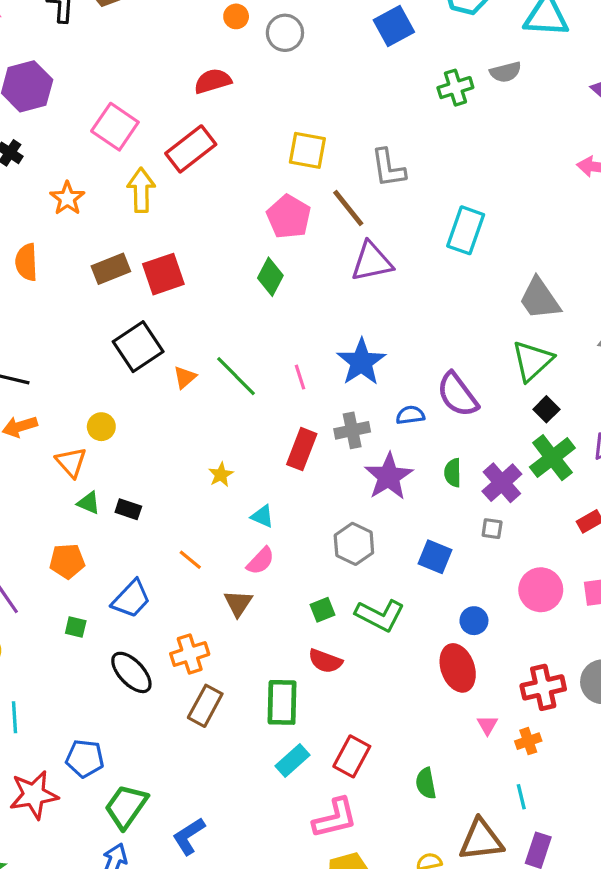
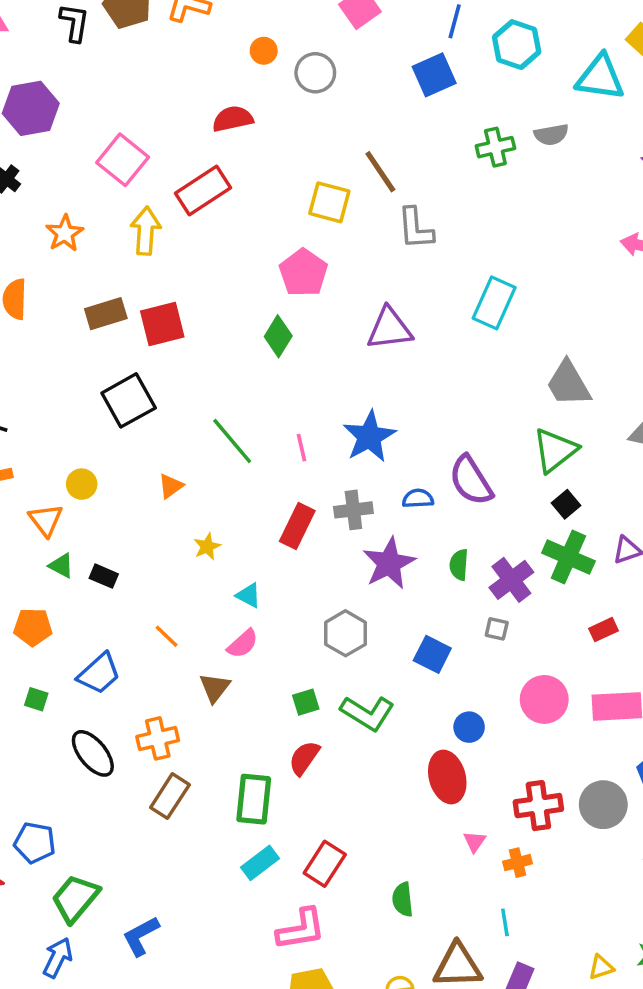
brown line: (348, 208) -> (380, 172), moved
orange triangle: (185, 377) -> (171, 486), moved
green cross: (552, 458) -> (568, 557), turned -33
red semicircle: (325, 661) -> (304, 758), turned 100

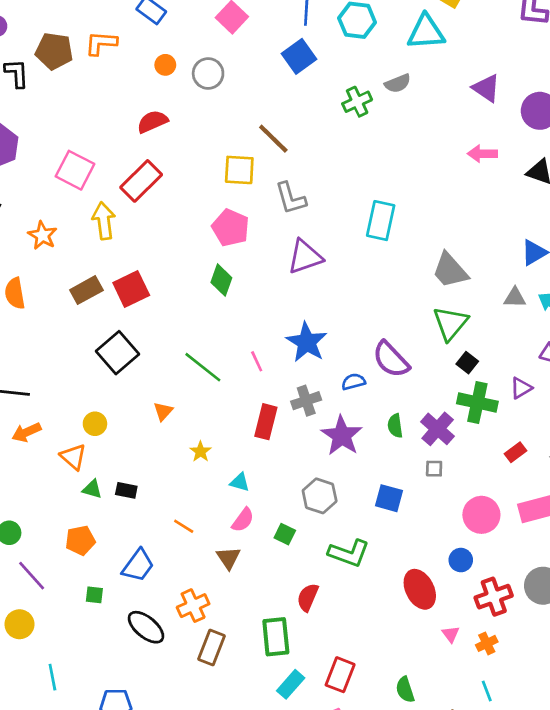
gray L-shape: (416, 228) -> (291, 198), moved
green square: (306, 702) -> (285, 534), moved, turned -35
blue circle: (469, 727) -> (461, 560), moved

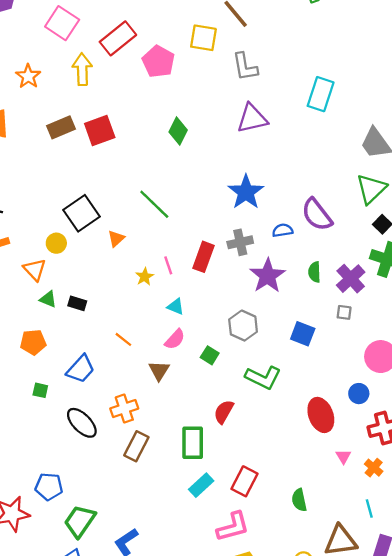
pink pentagon: (231, 228) -> (158, 61), moved
black square: (118, 353) -> (82, 213), moved
pink line: (257, 361) -> (168, 265), moved
orange cross: (487, 643) -> (374, 468), turned -30

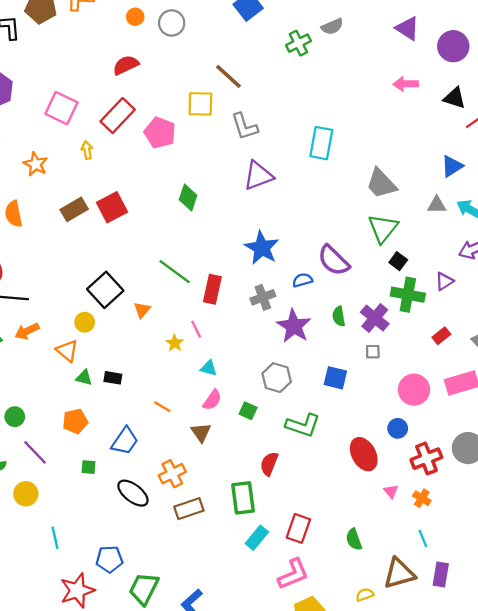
yellow arrow: (82, 69) -> (87, 150), size x0.6
red rectangle: (204, 257) -> (212, 289), moved
brown rectangle: (136, 446) -> (189, 509), turned 52

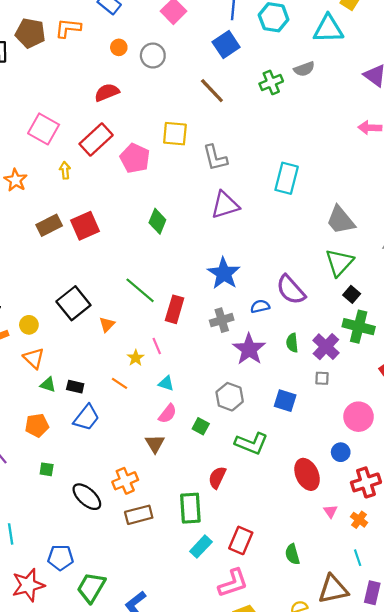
brown line: (228, 76) -> (212, 91), moved
yellow circle: (85, 322) -> (29, 325), moved
orange line: (162, 407) -> (120, 383), moved
blue trapezoid: (125, 441) -> (86, 418), moved

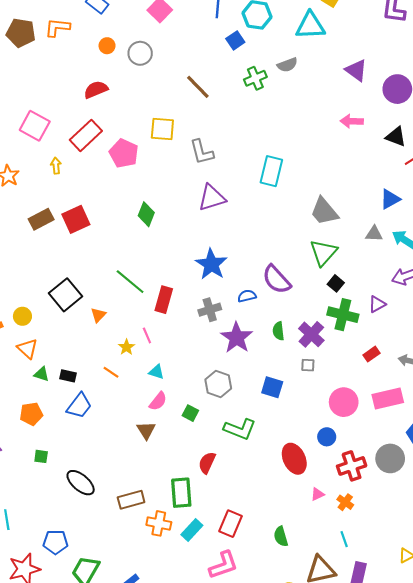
blue square: (226, 44) -> (235, 40), moved, size x0.7
orange cross: (125, 481) -> (159, 523), moved, turned 35
pink triangle: (330, 511) -> (317, 494), turned 40

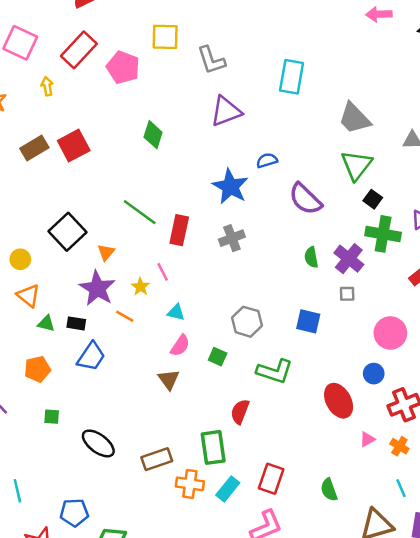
blue semicircle: (247, 296) -> (267, 160), moved
purple star: (237, 338) -> (97, 288), moved

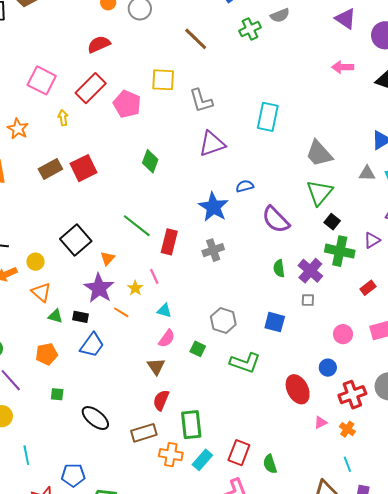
pink circle: (390, 333) -> (343, 334), size x0.7
red semicircle: (240, 412) -> (161, 400), moved
green semicircle: (329, 490) -> (270, 464), moved

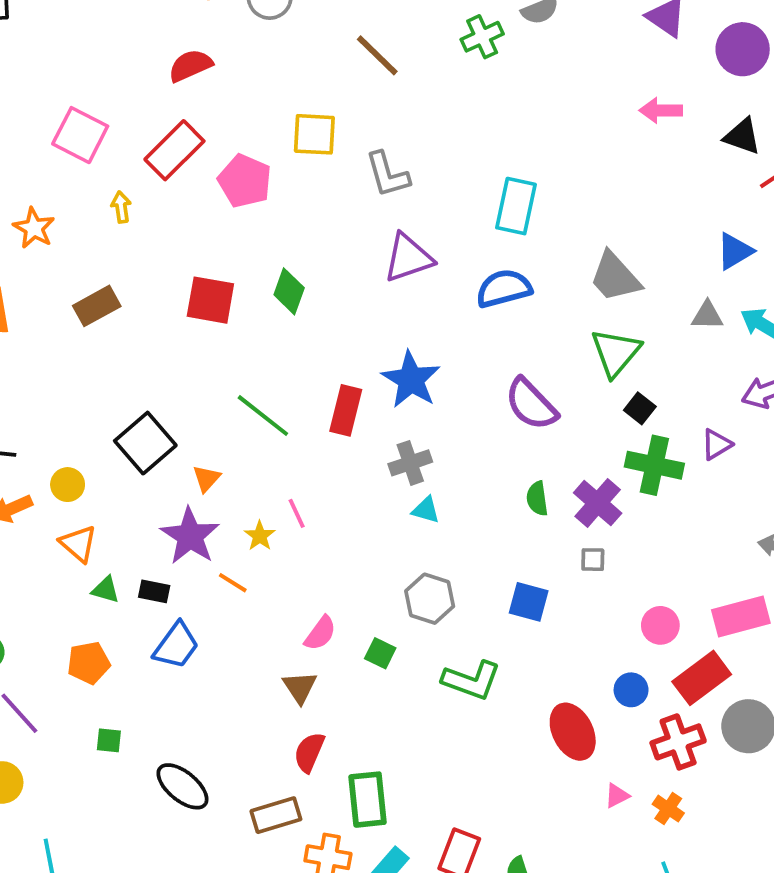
red square: (84, 168) -> (210, 300), moved, turned 36
blue semicircle: (245, 186) -> (504, 288), moved, size x1.6
red rectangle: (169, 242) -> (346, 410), moved
red rectangle: (368, 288) -> (702, 678), moved, size x1.8
cyan triangle: (164, 311) -> (426, 510), moved

